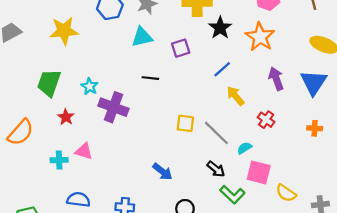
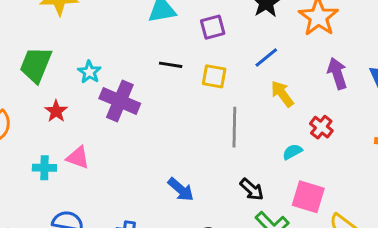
yellow square: (185, 123) -> (214, 76), moved
gray line: (216, 133) -> (234, 127), moved, turned 44
cyan semicircle: (244, 148) -> (292, 152), moved

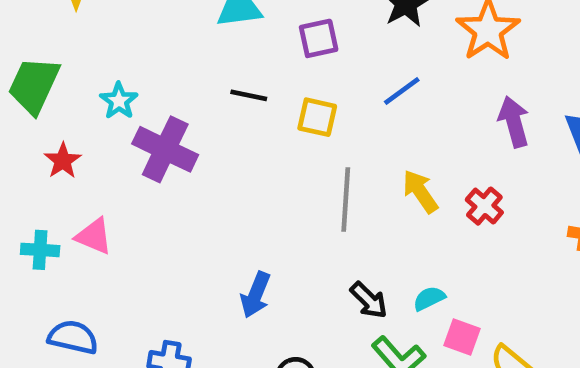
yellow arrow: (282, 94) -> (420, 191), moved
cyan semicircle: (292, 152) -> (429, 298), moved
blue arrow: (181, 189) -> (256, 295), turned 68
pink square: (308, 197) -> (462, 337), moved, size x0.7

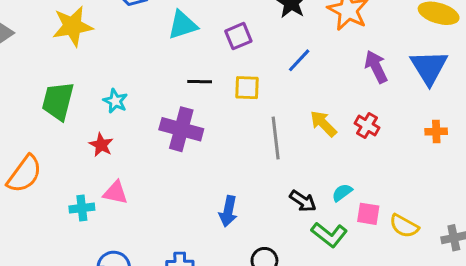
purple cross: (165, 149) -> (181, 129), moved
red star: (63, 161) -> (101, 145), moved

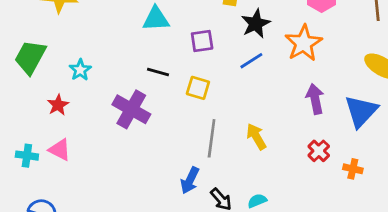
blue line: (299, 60) -> (251, 61), moved
red cross: (367, 126) -> (319, 151), moved
blue arrow: (228, 211) -> (190, 180), moved

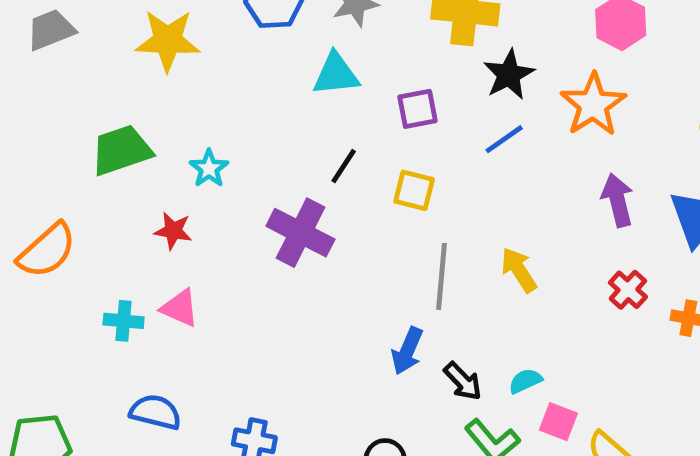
green trapezoid: (30, 57) -> (121, 150), turned 45
black line: (158, 72) -> (344, 166), turned -70
red star: (58, 105) -> (173, 231), turned -30

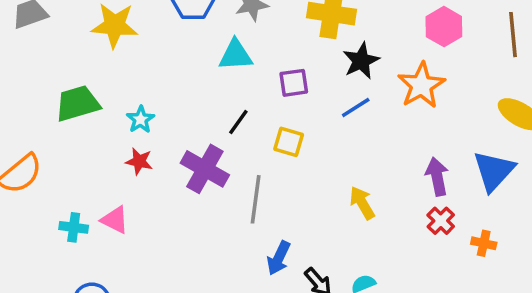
purple arrow: (618, 200) -> (437, 177), moved
red star: (173, 231) -> (139, 161), moved
gray line: (441, 276) -> (256, 199), moved

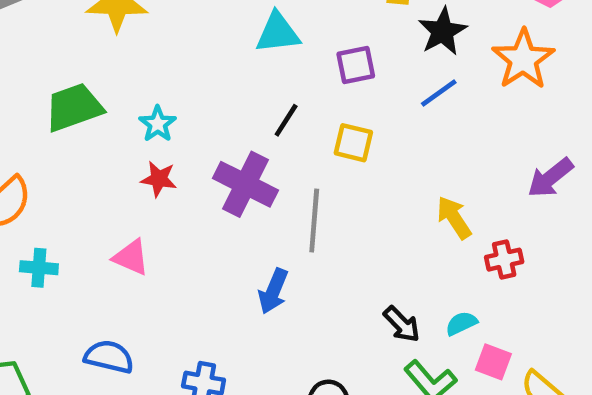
purple arrow: (437, 177) -> (550, 178), turned -114
red cross: (441, 221) -> (504, 260), moved, turned 36
cyan cross: (74, 227) -> (39, 268), moved
blue arrow: (279, 258) -> (273, 291), moved

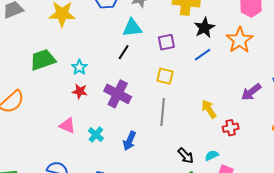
black line: (286, 120) -> (124, 52), moved
gray line: (314, 220) -> (163, 112), moved
cyan cross: (39, 268) -> (96, 135), moved, turned 35

